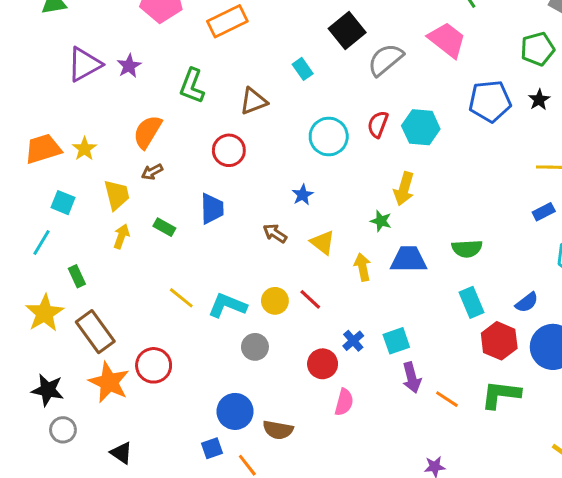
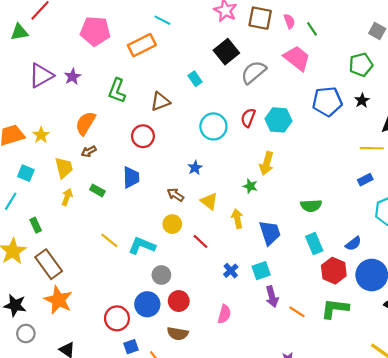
blue trapezoid: (409, 259) -> (270, 233), moved, turned 72
yellow circle: (275, 301) -> (172, 224), moved
red circle: (323, 364) -> (179, 301), moved
red circle: (154, 365) -> (117, 318), moved
blue circle: (235, 411) -> (147, 304), moved

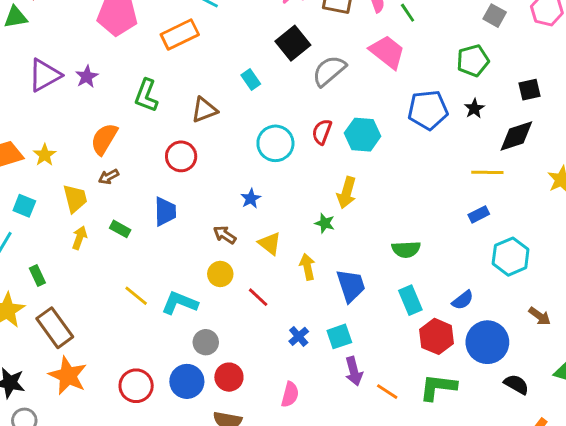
red circle: (117, 318) -> (136, 386), moved

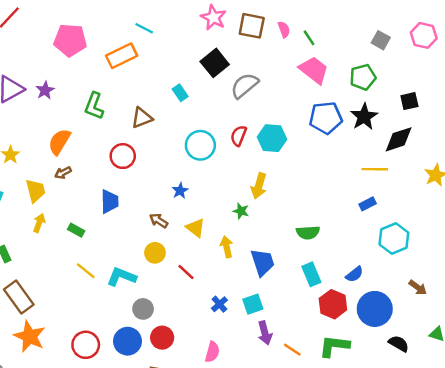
pink trapezoid: (387, 52) -> (314, 70), moved
black star: (474, 108) -> (364, 117), size x1.6
green rectangle: (120, 229) -> (76, 230), moved

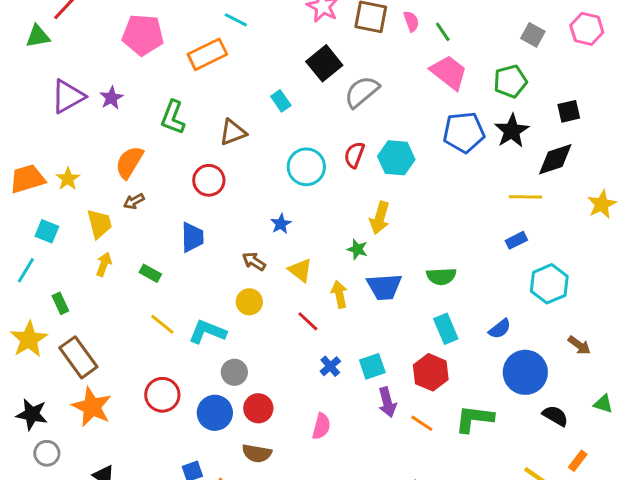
blue trapezoid: (262, 262) -> (384, 287), moved, turned 104
red line: (186, 272) -> (308, 321), moved
red hexagon: (333, 304) -> (431, 372), moved
red circle: (86, 345) -> (162, 395), moved

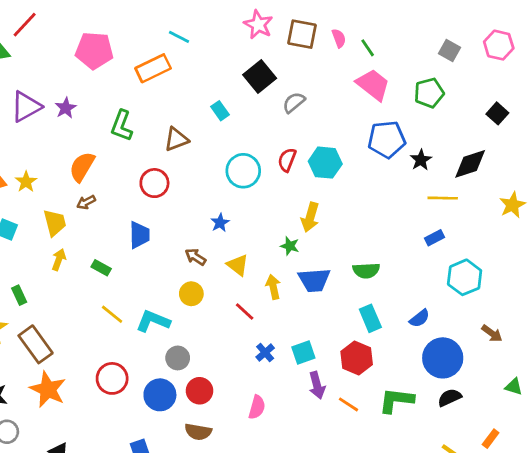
gray semicircle: (362, 92) -> (294, 102), size x0.7
black square: (569, 111) -> (497, 113), moved, turned -35
black star: (512, 131) -> (421, 160), moved, size x0.7
black semicircle: (555, 416) -> (450, 398), moved, turned -55

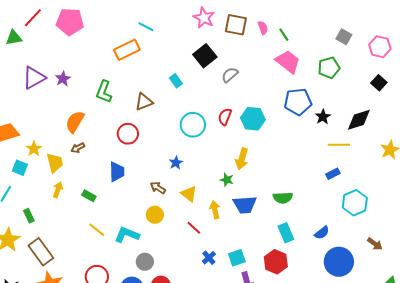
pink hexagon: (499, 45) -> (380, 47), moved
pink pentagon: (94, 51) -> (70, 22), moved
yellow star: (26, 182) -> (34, 149), moved

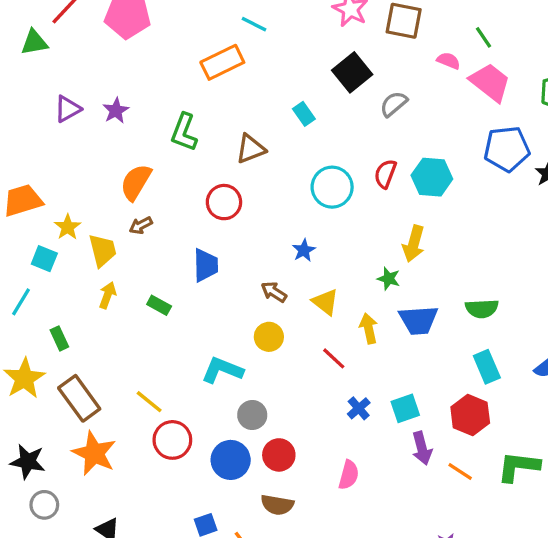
pink semicircle: (263, 28) -> (449, 61), moved, turned -48
purple triangle: (34, 78) -> (68, 109), size x0.7
yellow line: (97, 230) -> (149, 402), moved

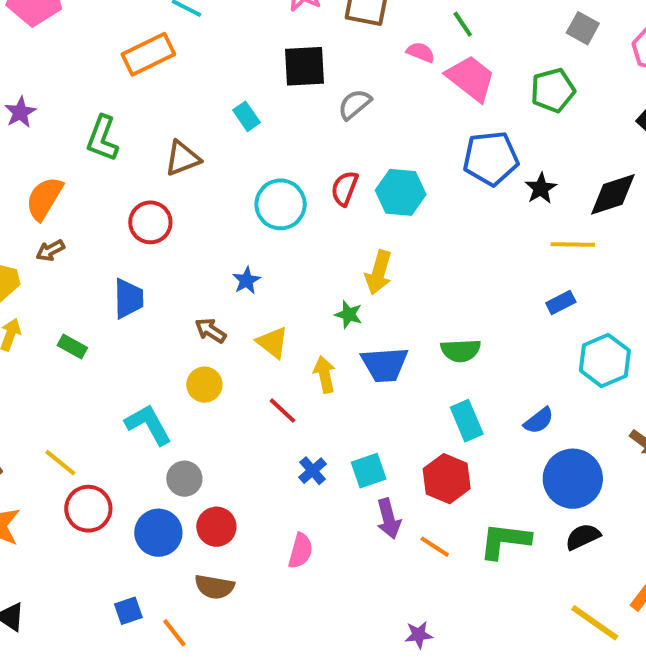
black square: (352, 72) -> (305, 66), turned 36
cyan L-shape: (222, 370) -> (148, 425), turned 39

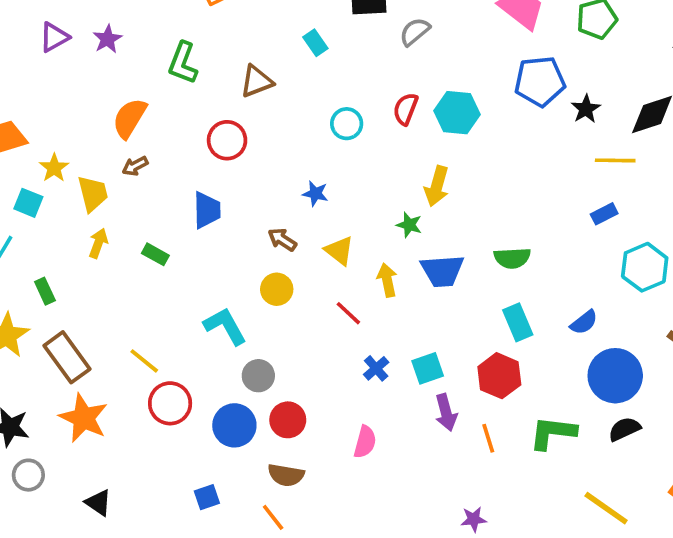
cyan circle: (281, 204) -> (347, 124), size x0.7
blue star: (246, 280) -> (315, 194), turned -30
orange line: (435, 547) -> (488, 438), turned 40
yellow line: (595, 623) -> (606, 508), moved
orange line: (174, 633) -> (273, 517), moved

